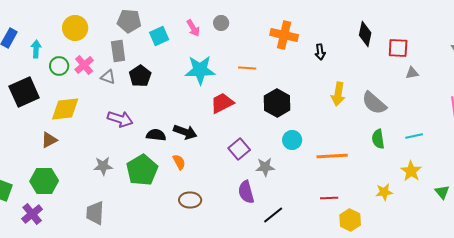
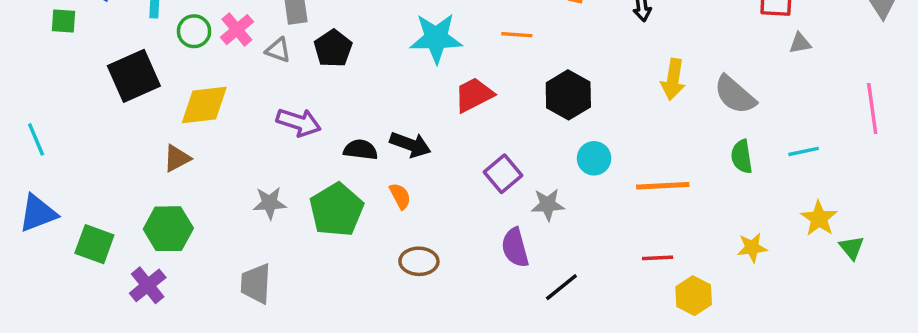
yellow star: (411, 171) -> (819, 218), moved

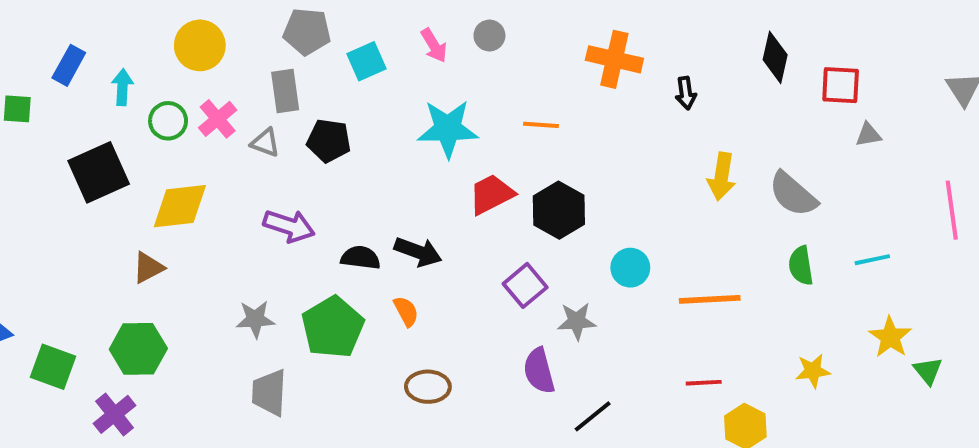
black pentagon: (333, 48) -> (329, 141), turned -30
black hexagon: (568, 95) -> (559, 210), moved
gray trapezoid: (256, 284) -> (269, 393), moved

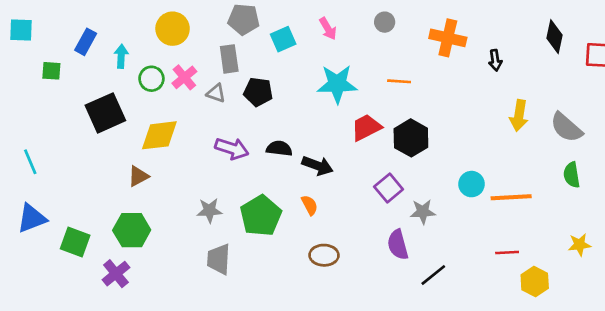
gray circle: (489, 36) -> (385, 22), moved
black semicircle: (360, 258) -> (279, 148), moved
cyan circle: (630, 268) -> (472, 184), moved

